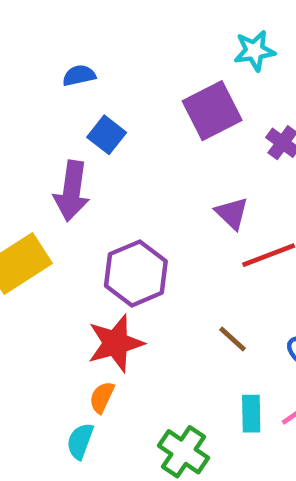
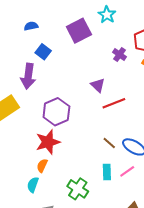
cyan star: (254, 51) -> (107, 15), turned -30
purple square: (212, 111) -> (79, 31), moved
brown line: (233, 339) -> (109, 143), moved

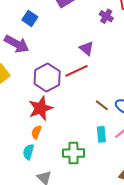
purple arrow: (28, 76) -> (17, 44), turned -65
red line: (114, 103) -> (76, 71), moved
green cross: (78, 189) -> (73, 153), turned -30

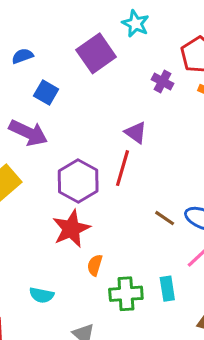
red line: (76, 71) -> (122, 168), turned -45
orange semicircle: (36, 132) -> (95, 265), moved
cyan rectangle: (101, 134) -> (167, 289), moved
cyan semicircle: (28, 152) -> (42, 295), moved, turned -91

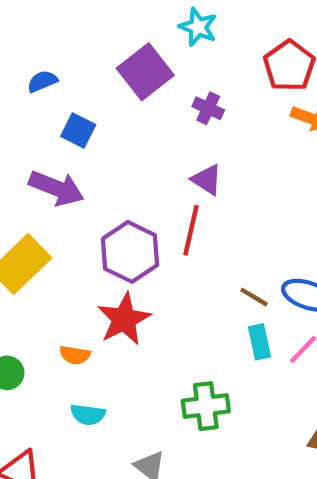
purple cross: (162, 81) -> (208, 108), moved
orange semicircle: (95, 265) -> (75, 355), moved, turned -95
cyan rectangle: (167, 289) -> (259, 342), moved

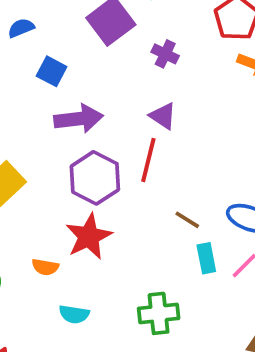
purple arrow: (56, 188) -> (79, 119), moved, turned -30
brown line: (254, 297) -> (187, 220), moved
cyan semicircle: (88, 415) -> (74, 314), moved

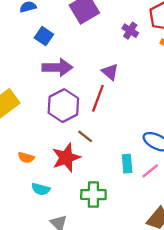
purple cross: (165, 54) -> (130, 31), moved
brown line: (187, 220) -> (85, 136), moved
red star: (89, 236) -> (66, 158), moved

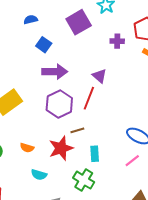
purple cross: (130, 31) -> (117, 41), turned -32
brown line: (85, 136) -> (77, 130), turned -56
cyan rectangle: (127, 164) -> (95, 154), moved
green cross: (93, 195) -> (84, 180), turned 30

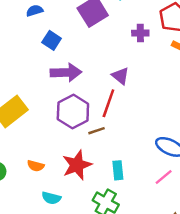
brown line: (77, 130) -> (96, 131), moved

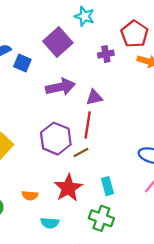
blue square: (52, 40) -> (22, 63), moved
purple arrow: (66, 72) -> (60, 87), moved
purple triangle: (120, 76) -> (94, 97), turned -42

